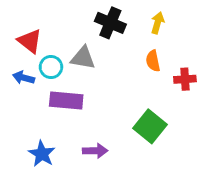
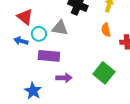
purple arrow: (95, 151) -> (64, 78), moved

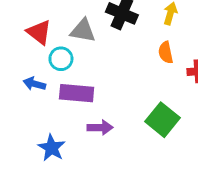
gray triangle: (60, 28) -> (83, 31), moved
blue arrow: (21, 41) -> (34, 84), moved

